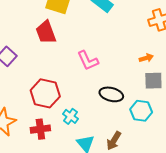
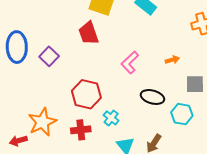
orange arrow: (146, 58) -> (172, 60), moved
pink L-shape: (88, 61) -> (130, 63), turned 70

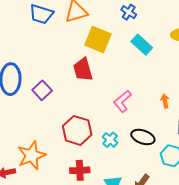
orange arrow: (172, 60) -> (165, 101), turned -88
cyan cross: (111, 118) -> (110, 140), moved
red cross: (81, 130) -> (80, 170), moved

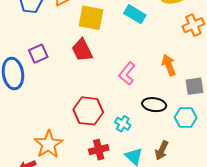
purple square: (42, 90) -> (38, 54), moved, turned 30
orange arrow: (165, 101) -> (169, 65), size x1.5
cyan cross: (110, 140) -> (123, 124), moved

